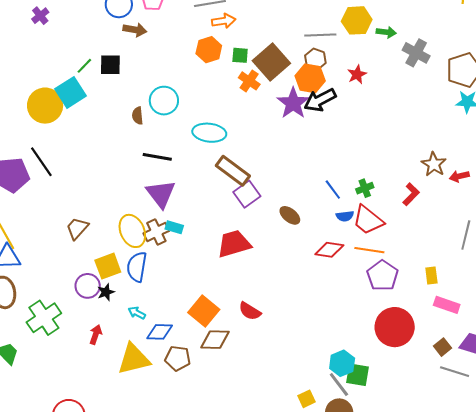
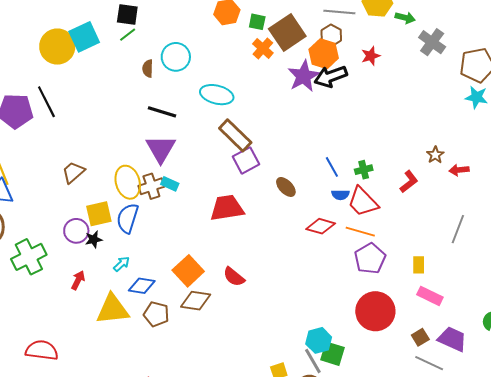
green line: (84, 66) -> (128, 35), moved
brown star: (434, 164) -> (435, 155), size x0.7
cyan arrow: (137, 313) -> (122, 264), turned 102

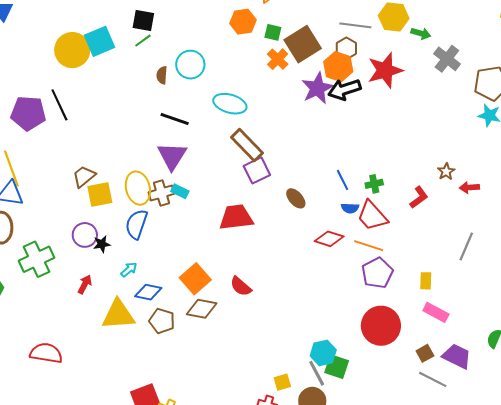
red star: (371, 56) -> (385, 70), size x1.8
yellow square: (99, 214) -> (100, 194), moved

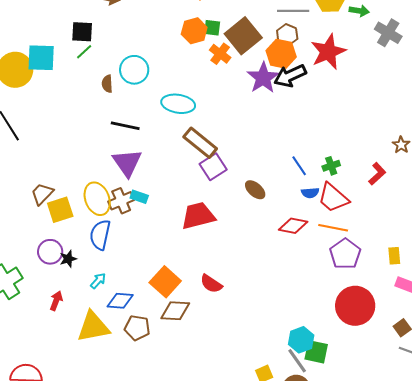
orange hexagon: (243, 22) -> (194, 31), moved
cyan square: (99, 41) -> (41, 58), turned 32

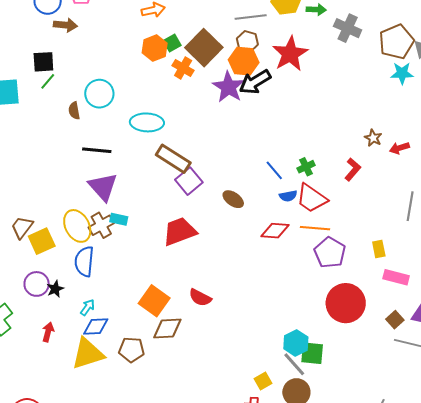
green square: (212, 28) -> (172, 43), turned -30
blue diamond: (120, 301) -> (96, 327), moved

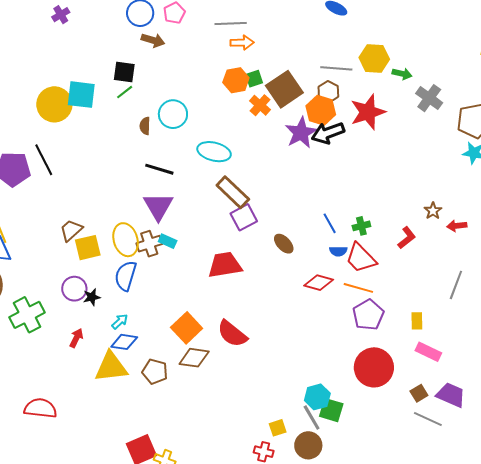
red semicircle: (200, 298) -> (232, 334), size x1.4

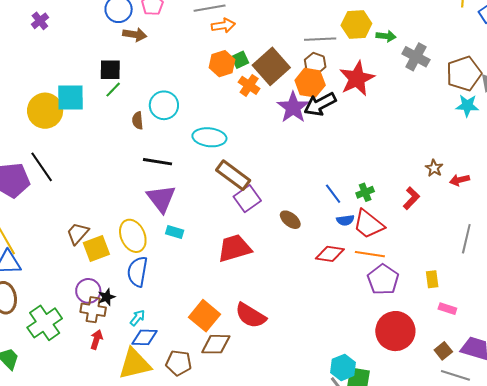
brown cross: (149, 244) -> (93, 310), moved, turned 35
pink rectangle: (428, 352) -> (447, 309), size x0.7

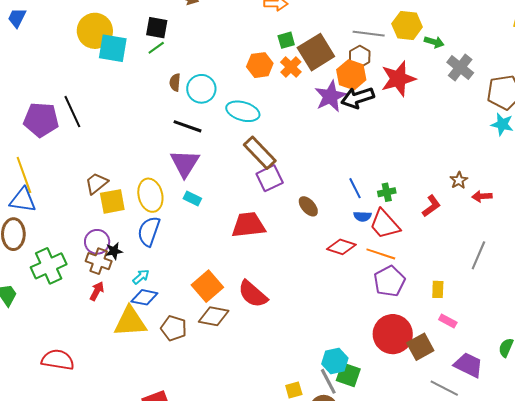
orange hexagon: (222, 64) -> (260, 65), moved
cyan circle: (164, 105) -> (201, 89), moved
yellow circle: (45, 111) -> (95, 31), moved
brown square: (443, 351) -> (420, 347), moved, size x1.5

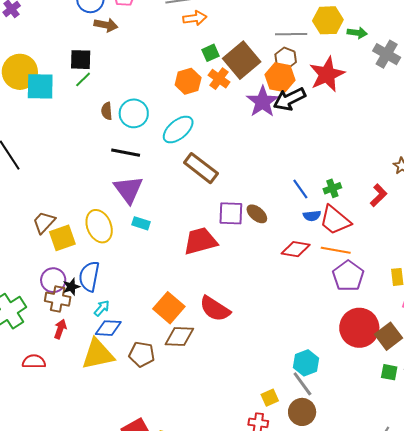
cyan ellipse: (243, 111) -> (178, 130), turned -48
purple square: (270, 178) -> (231, 213), moved, turned 36
blue semicircle: (149, 231) -> (89, 276), moved
red semicircle: (58, 360) -> (34, 362), moved, size x0.7
green square: (348, 375) -> (389, 372), moved, size x0.7

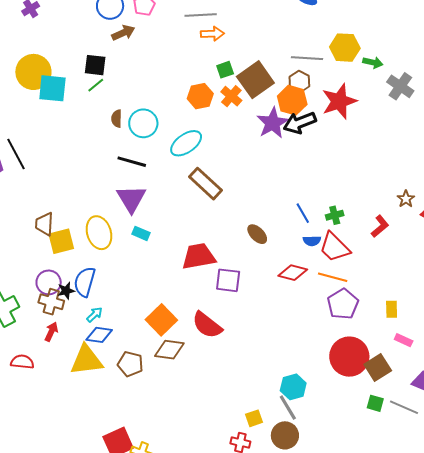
brown arrow: (106, 25) -> (123, 33), turned -40
purple square: (231, 213) -> (228, 280), moved
brown trapezoid: (44, 222) -> (44, 224), turned -45

